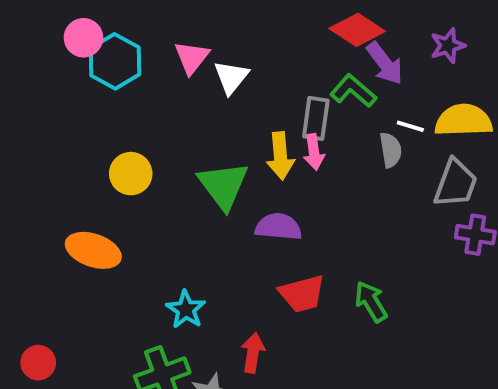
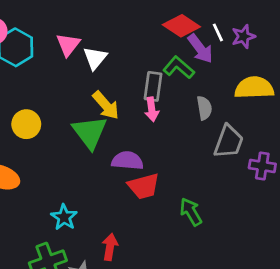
white line: (410, 126) -> (218, 32), moved, turned 48
yellow arrow: (280, 156) -> (106, 105), moved, turned -36
gray trapezoid: (456, 183) -> (229, 142), moved
red trapezoid: (302, 294) -> (144, 186), moved

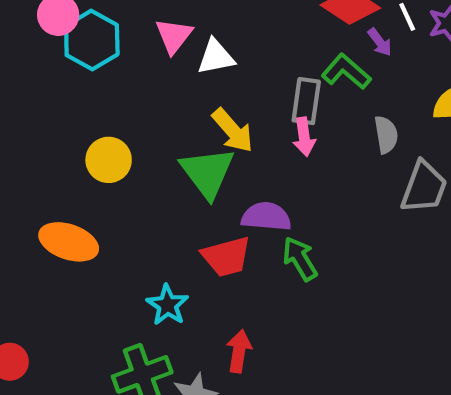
purple arrow: (200, 49) -> (380, 42), size x0.6
white triangle: (95, 58) -> (216, 57), turned 40
red trapezoid: (144, 186) -> (226, 257), moved
green arrow: (191, 212) -> (300, 259), moved

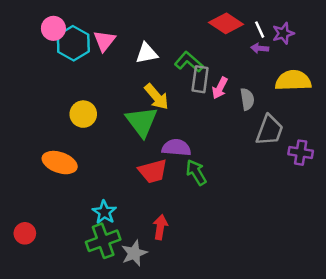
pink triangle: (174, 36) -> (104, 41), moved
purple arrow: (380, 42) -> (260, 48), moved, turned 133
green L-shape: (346, 72) -> (189, 62), moved
pink arrow: (304, 137) -> (220, 88), moved, turned 35
cyan star: (167, 305) -> (104, 212), moved

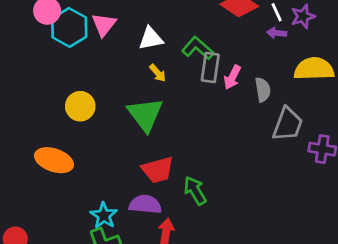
yellow arrow: (157, 97) -> (158, 73), moved, size x0.6
purple semicircle: (176, 148) -> (145, 204), moved
green arrow: (196, 172) -> (195, 191), moved

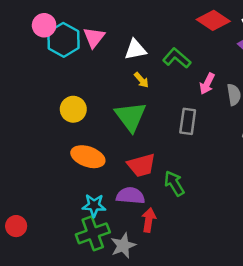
gray rectangle: (210, 68) -> (188, 121), moved
orange ellipse: (54, 160) -> (88, 157), moved
cyan star: (104, 215) -> (94, 205), turned -30

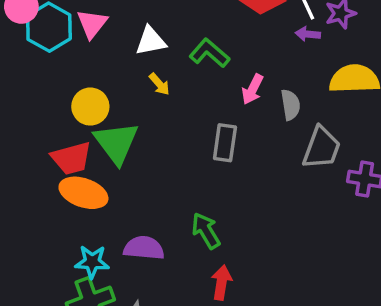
yellow circle: (73, 109) -> (90, 107), moved
green triangle: (130, 117) -> (116, 143), moved
red trapezoid: (141, 165) -> (71, 158), moved
red arrow: (149, 220) -> (221, 283), moved

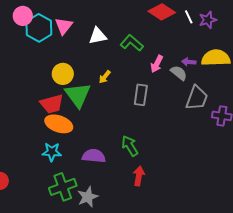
purple arrow: (308, 34) -> (189, 62), moved
yellow arrow: (159, 84) -> (105, 77), moved, turned 80
gray semicircle: (291, 105) -> (179, 73), turned -42
cyan star: (92, 262) -> (52, 152), moved

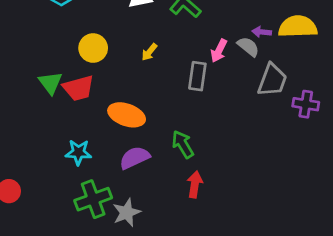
pink arrow: (157, 64) -> (219, 51), moved
green triangle: (78, 95) -> (50, 83), moved, size x0.7
orange ellipse: (59, 124) -> (127, 115), moved
purple semicircle: (94, 156) -> (135, 158), turned -30

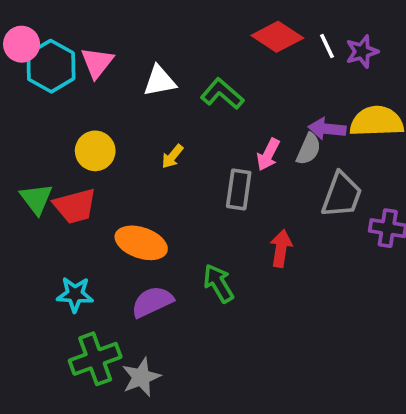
purple arrow: (262, 32) -> (327, 129), size x1.4
gray semicircle: (248, 47) -> (309, 149), turned 75
red arrow: (195, 184) -> (281, 248), moved

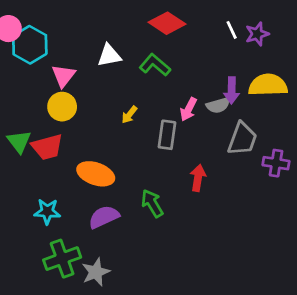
red diamond: (277, 37) -> (167, 23), moved
pink triangle: (97, 63) -> (63, 76), moved
purple arrow: (327, 129) -> (232, 90), turned -95
gray semicircle: (309, 149) -> (218, 105), turned 50
yellow arrow: (172, 156) -> (129, 115), moved

